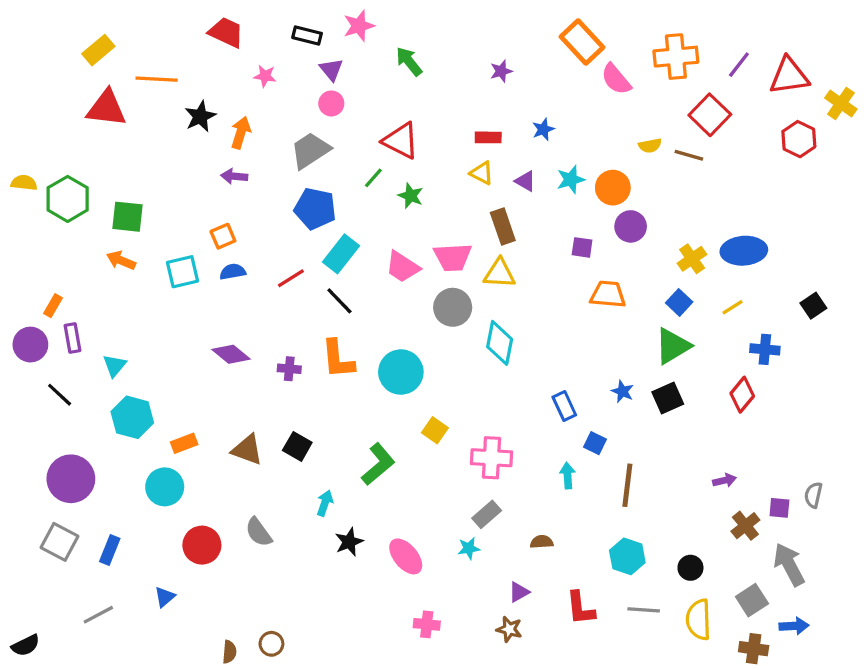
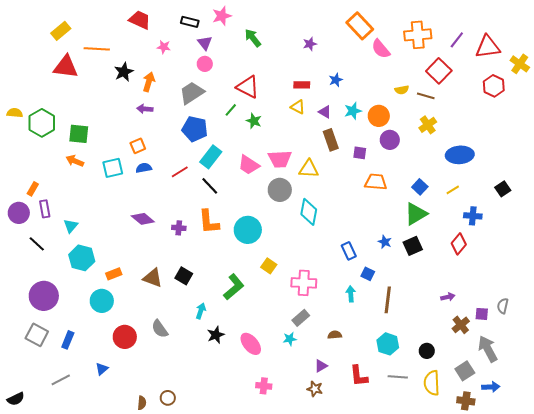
brown rectangle: (503, 226) -> (331, 140), moved
yellow cross: (692, 259) -> (428, 125), moved

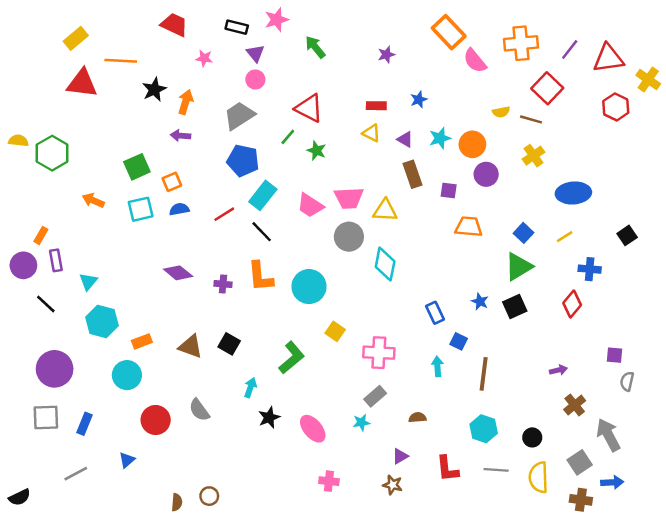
green square: (79, 134) -> (137, 167), moved, turned -30
purple square: (482, 314) -> (615, 355), moved
gray square: (37, 335) -> (46, 417), turned -30

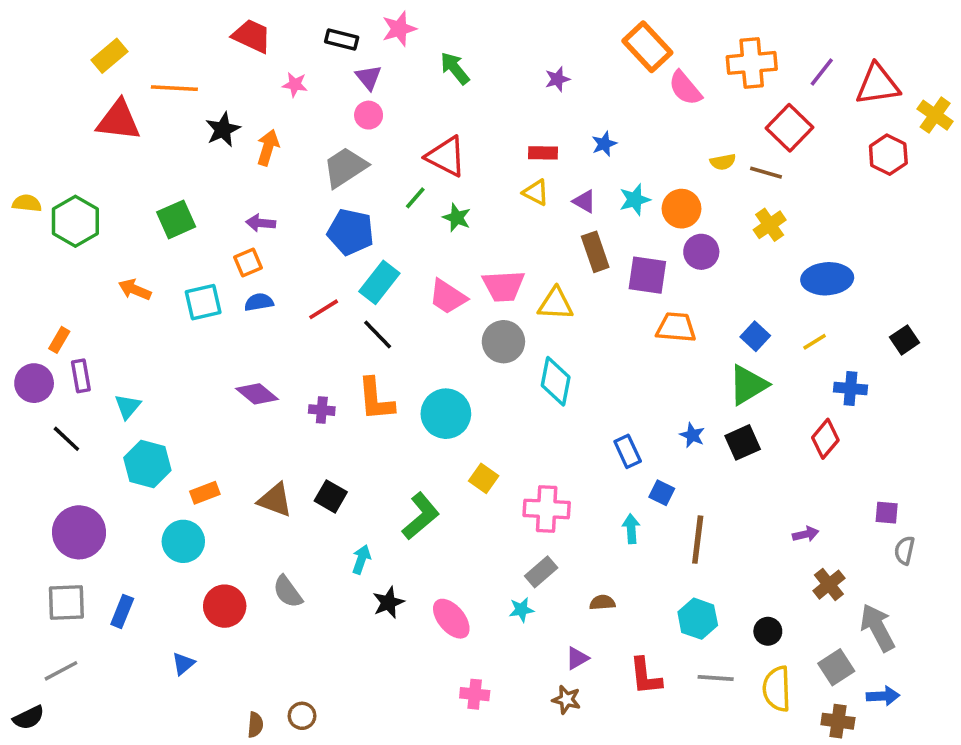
purple arrow: (181, 136) -> (261, 223), moved
green square: (137, 167) -> (176, 219), moved
purple square: (449, 191) -> (647, 275), size x1.6
gray line: (76, 474) -> (61, 671), moved

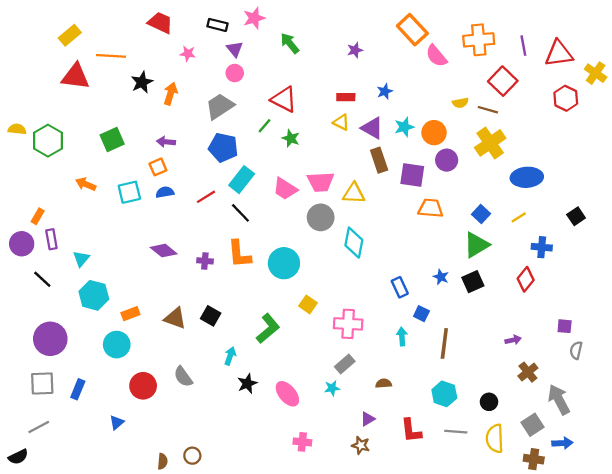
purple line: (822, 72) -> (523, 46), turned -48
purple triangle: (584, 201) -> (372, 128), size x1.5
yellow cross: (770, 225) -> (490, 143), size x1.5

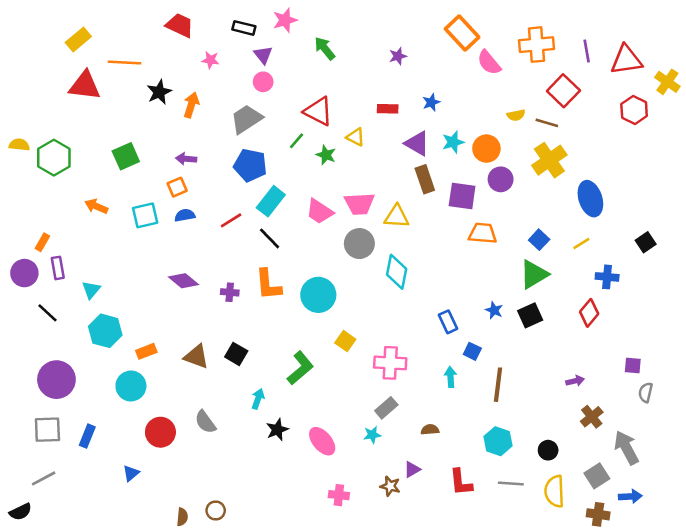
yellow triangle: (341, 122) -> (356, 137), moved
blue ellipse: (527, 177) -> (590, 199), turned 76
brown star: (361, 445) -> (390, 486), moved

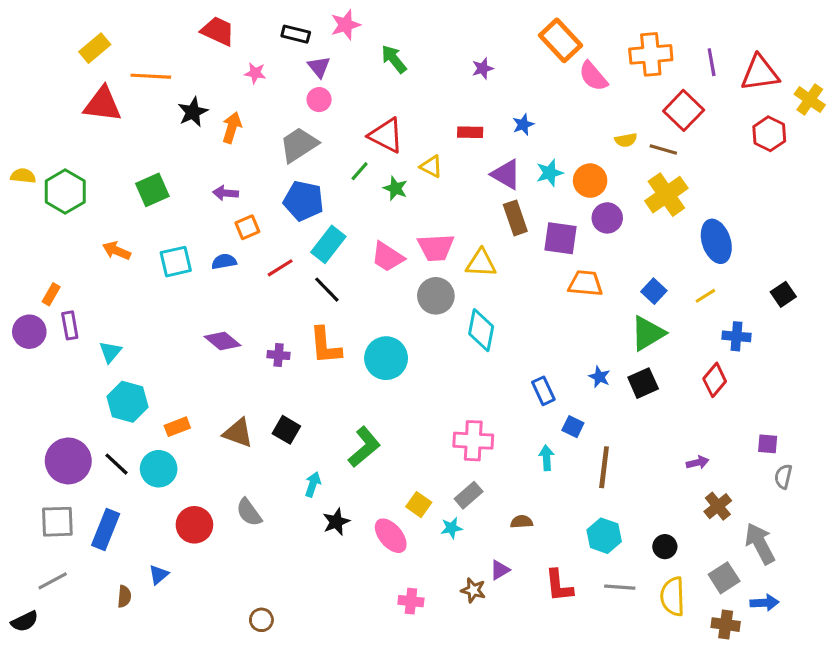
orange square: (177, 187) -> (247, 227), moved
black line: (47, 313) -> (117, 464), moved
yellow square: (345, 341) -> (419, 505), moved
blue rectangle: (87, 436) -> (106, 529), size x1.4
brown semicircle: (182, 517) -> (124, 596), moved

